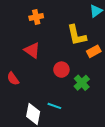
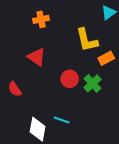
green cross: (82, 83) -> (93, 83), moved

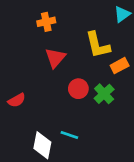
red triangle: (36, 57) -> (55, 58), moved, turned 36
red semicircle: (15, 89) -> (17, 100), turned -84

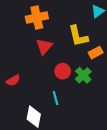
orange cross: (46, 22) -> (37, 18), size x1.5
cyan line: (69, 135) -> (55, 98), moved, turned 56

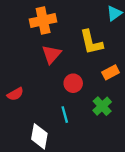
orange rectangle: (96, 53) -> (111, 72), moved
green cross: (83, 75) -> (102, 106), moved

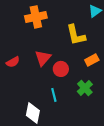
red triangle: (51, 54) -> (43, 58), moved
red semicircle: (15, 94) -> (13, 62), moved

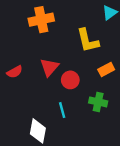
green cross: (85, 88) -> (98, 102), turned -35

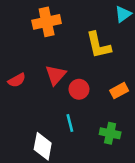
orange rectangle: (106, 69) -> (119, 91), moved
green cross: (98, 102) -> (110, 133), moved

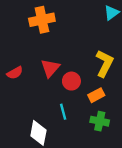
yellow L-shape: (98, 45) -> (104, 63), moved, turned -140
orange rectangle: (119, 91) -> (96, 95), moved

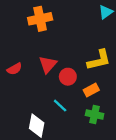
yellow L-shape: (104, 63) -> (99, 60), turned 50
cyan line: (63, 112) -> (60, 106), turned -32

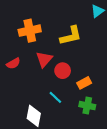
orange cross: (40, 19) -> (30, 31), moved
yellow L-shape: (99, 60) -> (71, 36), moved

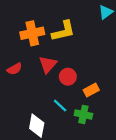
yellow L-shape: (71, 36) -> (63, 31), moved
green cross: (87, 106) -> (83, 114), moved

